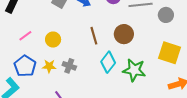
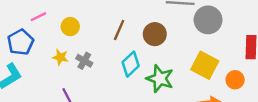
gray circle: (166, 15) -> (208, 20), size x1.5
brown line: (94, 36) -> (119, 30), turned 30
blue pentagon: (25, 66) -> (20, 42), moved

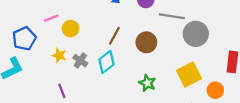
pink line: (38, 17) -> (51, 18), moved
cyan diamond: (131, 64) -> (106, 62), moved
yellow square: (205, 65) -> (189, 75), turned 30
green star: (160, 79) -> (147, 83), size x0.7

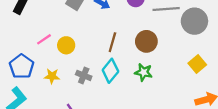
yellow star: (59, 55) -> (52, 76), moved
yellow square: (189, 75) -> (197, 64), size x0.7
green star: (147, 83) -> (144, 72), moved

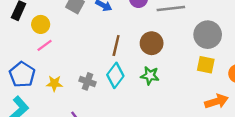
gray circle: (194, 21) -> (208, 35), moved
yellow circle: (66, 45) -> (41, 24), moved
yellow square: (197, 64) -> (206, 65), turned -36

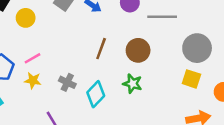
pink line: (45, 45) -> (32, 58), moved
cyan diamond: (115, 75) -> (96, 94), moved

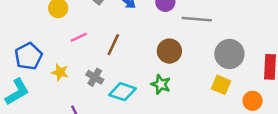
brown line: (101, 49) -> (113, 45), moved
pink line: (32, 58) -> (79, 37), moved
cyan diamond: (96, 94) -> (123, 92), turned 60

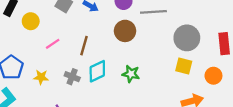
brown circle: (169, 51) -> (125, 31), moved
cyan diamond: (123, 92) -> (97, 71), moved, turned -35

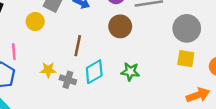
yellow circle: (31, 21) -> (35, 22), moved
pink line: (53, 44) -> (14, 52), moved, turned -56
yellow star: (41, 77) -> (48, 70), moved

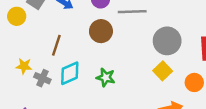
yellow square: (186, 59) -> (163, 71), turned 30

